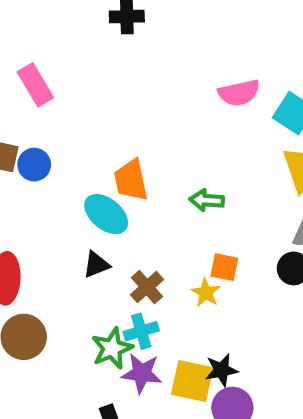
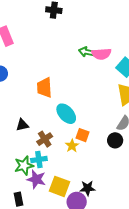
green arrow: (207, 200) -> (87, 52), moved
cyan ellipse: (106, 214) -> (66, 114), moved
black star: (221, 370) -> (88, 188), moved

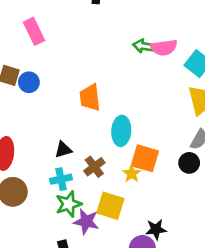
cyan ellipse: (66, 114) -> (121, 131), turned 50
orange square: (83, 135) -> (145, 158), size x1.5
cyan cross: (39, 159) -> (61, 179), moved
yellow square: (60, 186) -> (110, 206), moved

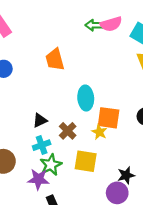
orange trapezoid: (90, 98) -> (55, 60), moved
purple star: (86, 222) -> (38, 179), moved

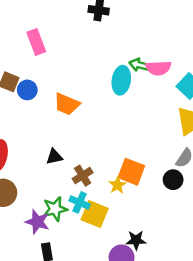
orange trapezoid: (55, 60) -> (67, 104), moved, turned -65
cyan ellipse: (86, 98) -> (121, 80), moved
cyan cross: (42, 145) -> (80, 202), moved, turned 30

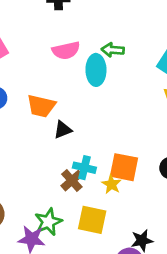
pink semicircle: (158, 68) -> (66, 50), moved
black triangle: (54, 157) -> (63, 130), moved
cyan cross: (80, 202) -> (84, 168), moved

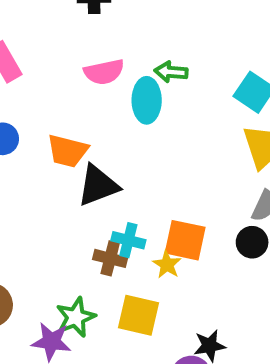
black triangle: (63, 130) -> (98, 185), size x1.6
brown cross: (72, 181) -> (110, 258), turned -35

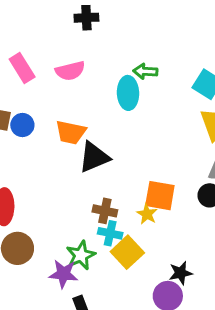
pink semicircle: (104, 72) -> (70, 71), moved
cyan cross: (128, 240) -> (110, 233), moved
yellow square: (139, 315) -> (127, 252), turned 36

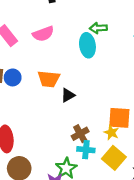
black triangle: (94, 157) -> (68, 95), size x0.6
brown cross: (105, 211) -> (80, 134), turned -35
yellow square: (127, 252) -> (114, 158), moved

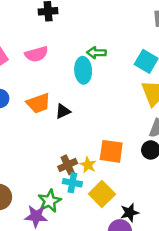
orange trapezoid: (49, 79) -> (38, 103), turned -30
black triangle: (68, 95) -> (63, 111), moved
yellow star: (111, 133) -> (88, 165), moved

